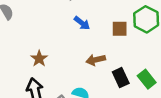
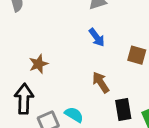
brown arrow: (96, 60) -> (101, 82), turned 54

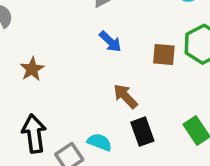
brown star: (38, 64) -> (32, 69), moved
black rectangle: (123, 110) -> (142, 132), moved

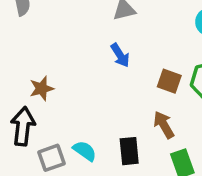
brown star: (32, 69) -> (42, 88), moved
brown arrow: (125, 96) -> (164, 125), moved

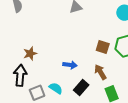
blue arrow: (120, 55) -> (70, 65), moved, turned -48
black rectangle: (129, 151) -> (81, 88), turned 49

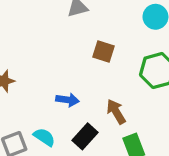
brown square: (103, 47) -> (104, 52), moved

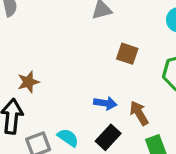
blue arrow: (67, 100) -> (105, 103), moved

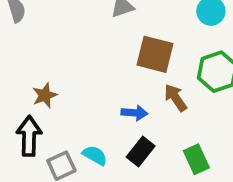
brown square: (127, 54) -> (155, 54), size x1.5
brown arrow: (139, 113) -> (175, 98), moved

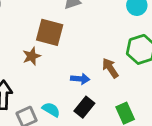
brown square: (155, 54) -> (50, 32), moved
brown star: (45, 95) -> (32, 56), moved

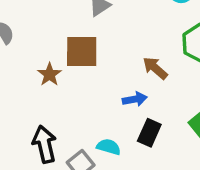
brown star: (32, 56) -> (49, 74), moved
brown arrow: (110, 68) -> (155, 68), moved

